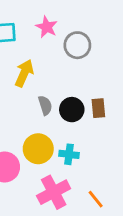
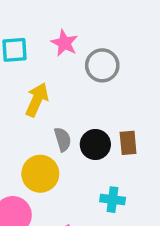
yellow circle: (38, 149) -> (40, 174), moved
cyan cross: (69, 154) -> (113, 200), moved

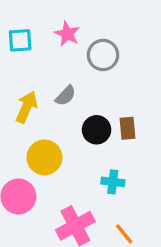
yellow arrow: (37, 100) -> (27, 107), moved
gray semicircle: (63, 139) -> (66, 96), moved, turned 60

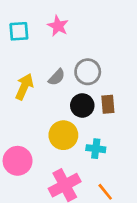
gray circle: (103, 55) -> (88, 72), moved
yellow circle: (44, 157) -> (63, 135), moved

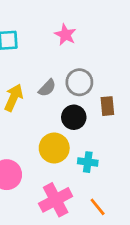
pink star: (58, 26) -> (65, 35), moved
brown rectangle: (108, 104) -> (107, 106), moved

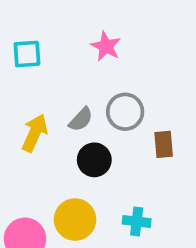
black circle: (74, 117) -> (94, 160), moved
yellow circle: (54, 148) -> (75, 220), moved

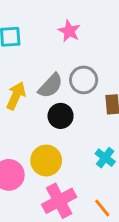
gray semicircle: (81, 119) -> (50, 86), size x1.4
cyan cross: (137, 221) -> (105, 158), moved, turned 30

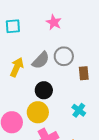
black circle: (61, 116) -> (44, 90), moved

